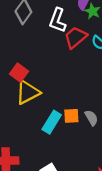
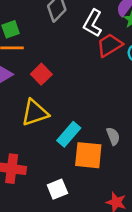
yellow triangle: (28, 92) -> (35, 113), moved
orange square: (71, 116) -> (88, 155), moved, size x1.6

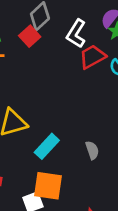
red square: (41, 74) -> (30, 36), moved
orange square: (88, 155) -> (48, 186), moved

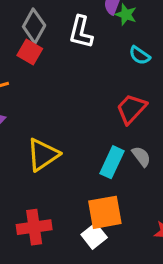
red trapezoid: (92, 57) -> (131, 109), moved
cyan rectangle: (47, 146) -> (112, 162), moved

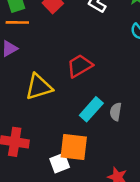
red trapezoid: (131, 109) -> (80, 66), moved
gray semicircle: (141, 156) -> (116, 112), turned -150

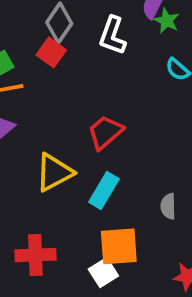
cyan rectangle: (91, 109) -> (104, 191), moved
gray semicircle: (116, 112) -> (168, 206), moved

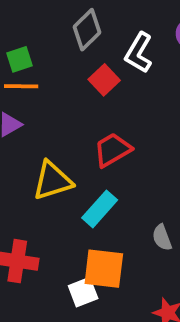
red square: (51, 52) -> (104, 80), moved
gray semicircle: (168, 206) -> (162, 237), turned -30

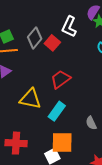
gray diamond: (87, 30) -> (35, 38), moved
yellow triangle: (52, 181) -> (30, 99), turned 35

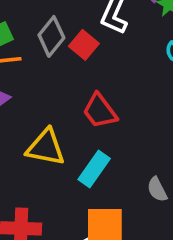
red trapezoid: (60, 79) -> (100, 111), turned -90

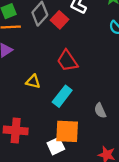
yellow triangle: (46, 147) -> (33, 81), size x0.6

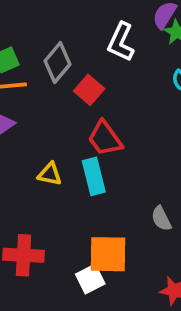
red square: (59, 20) -> (89, 90), moved
cyan rectangle: (62, 96) -> (94, 176), moved, turned -50

